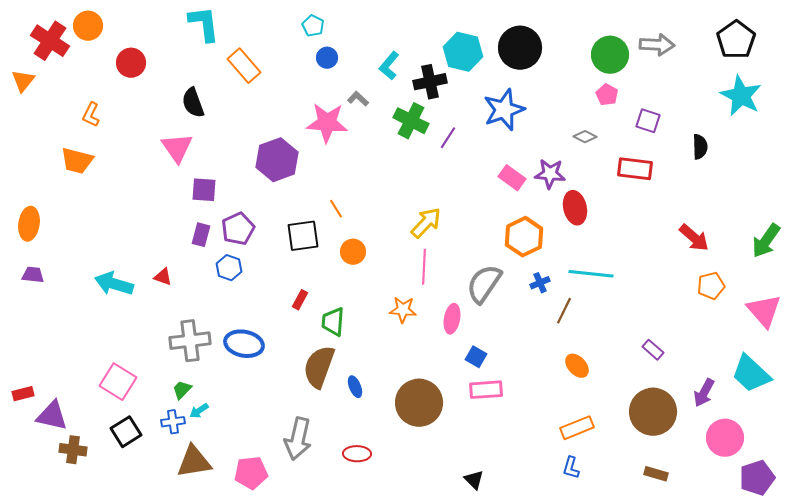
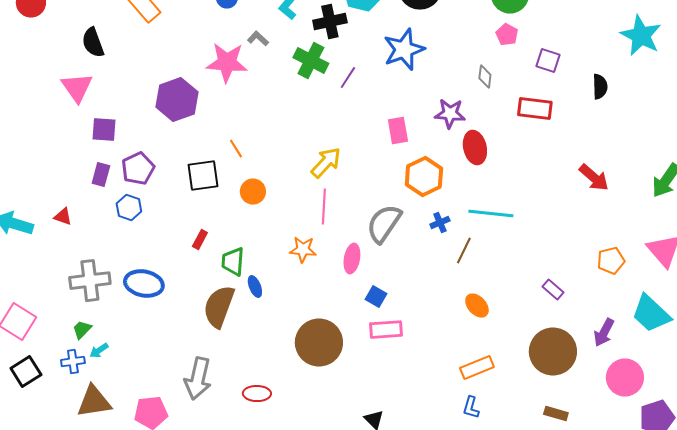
gray diamond: (585, 137) -> (485, 77), turned 70
pink rectangle: (512, 178) -> (398, 131), moved, turned 44
orange pentagon: (711, 286) -> (611, 261), moved
blue ellipse: (355, 387) -> (255, 287), moved

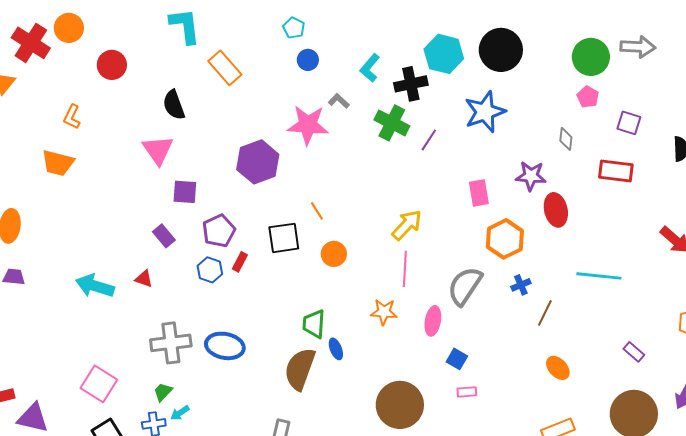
purple rectangle: (101, 175) -> (164, 236), moved, turned -55
cyan line: (491, 214) -> (599, 276), moved
red rectangle: (200, 240) -> (240, 262), moved
pink rectangle: (386, 330) -> (467, 392), size x0.6

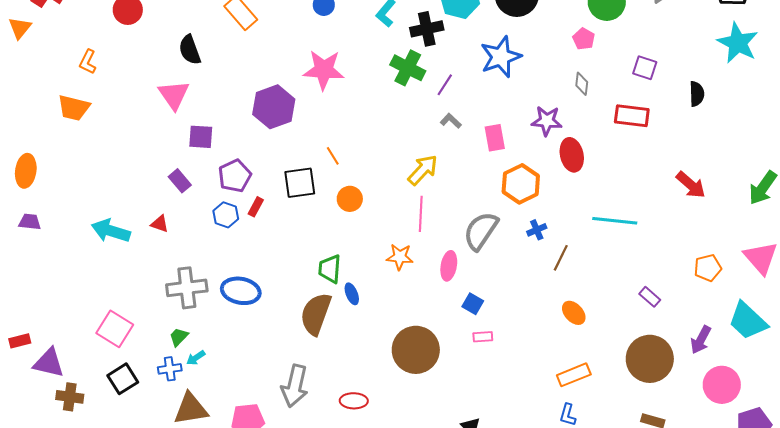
pink pentagon: (588, 97) -> (584, 39), moved
gray L-shape: (339, 101) -> (451, 121), moved

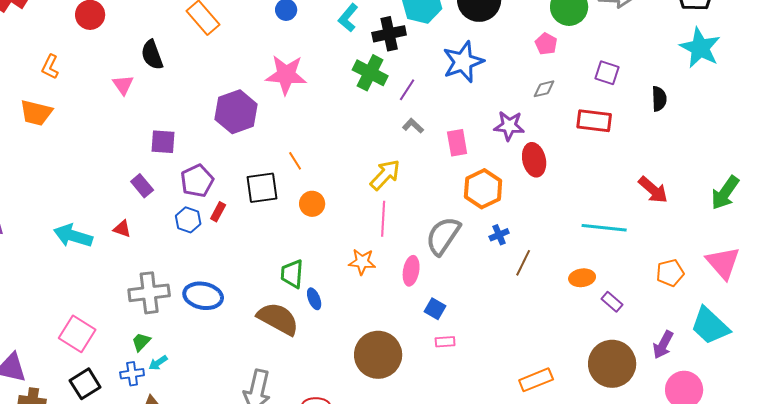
gray diamond: (582, 84) -> (544, 89), turned 70
pink triangle: (174, 95) -> (123, 85), moved, size x0.7
cyan line: (615, 221) -> (604, 228), moved
orange ellipse: (574, 313) -> (582, 278), moved, turned -55
brown semicircle: (316, 314) -> (278, 319), turned 99

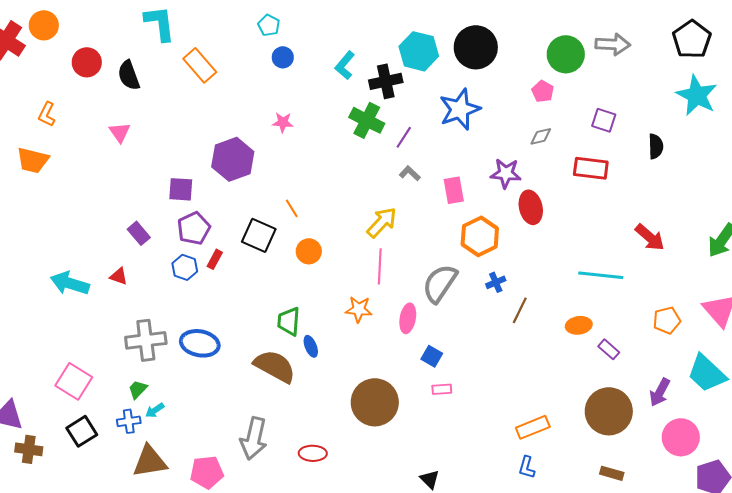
black semicircle: (152, 55) -> (129, 75), moved
pink star: (286, 75) -> (283, 122), size x0.5
purple square: (163, 142) -> (181, 189), moved
black square: (262, 188) -> (259, 235), turned 32

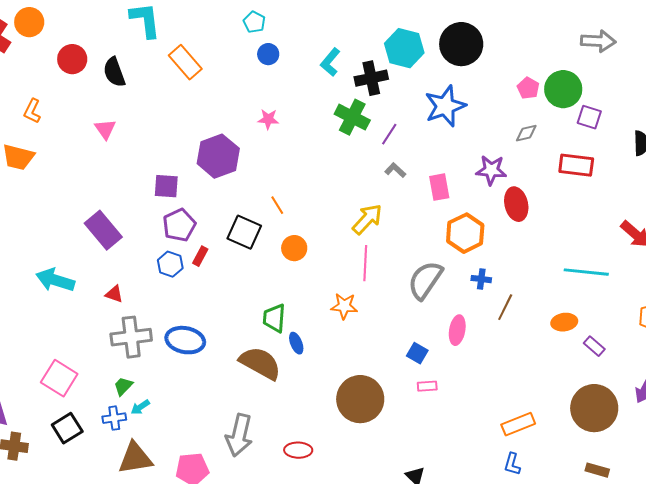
green circle: (566, 54) -> (563, 89), moved
purple rectangle: (139, 233) -> (103, 230), moved, size x1.6
red triangle: (119, 276) -> (114, 294), moved
blue cross: (496, 282) -> (481, 279), turned 30
pink ellipse: (408, 318) -> (457, 330), moved

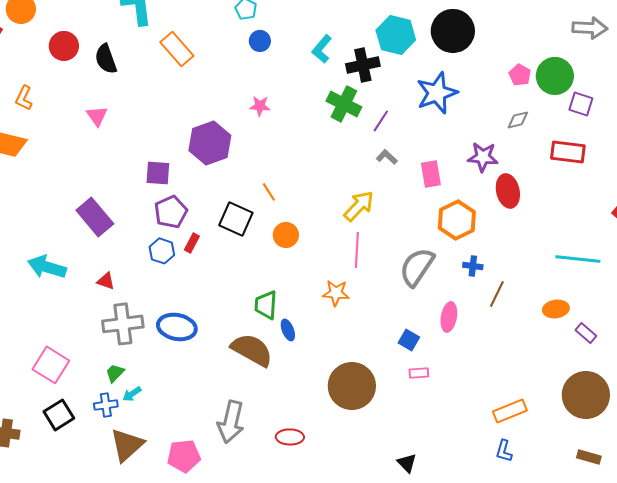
brown triangle: (135, 458) -> (127, 445), turned -33

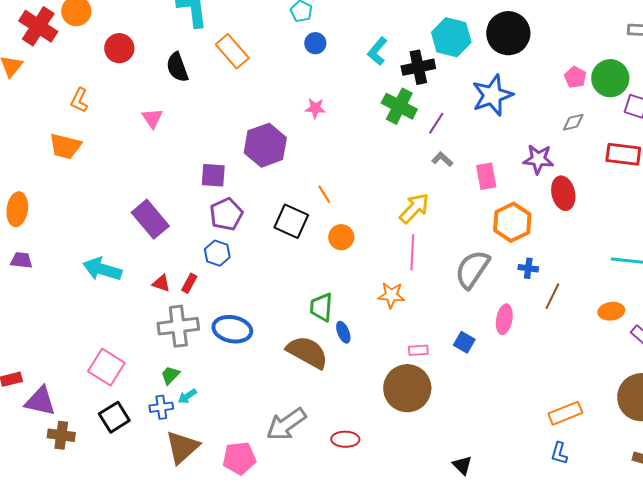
black semicircle: (106, 59) -> (177, 67), moved
red rectangle: (192, 243) -> (189, 283), moved
pink rectangle: (419, 373) -> (418, 350), moved
gray arrow: (231, 422) -> (286, 424), turned 42

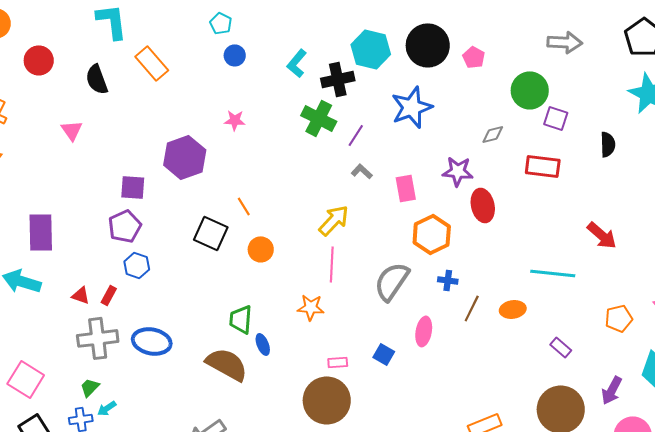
pink pentagon: (575, 77) -> (474, 57), moved
purple pentagon: (226, 214) -> (125, 226), moved
purple rectangle: (150, 219) -> (41, 232), moved, turned 39
orange ellipse: (611, 311) -> (513, 309), moved

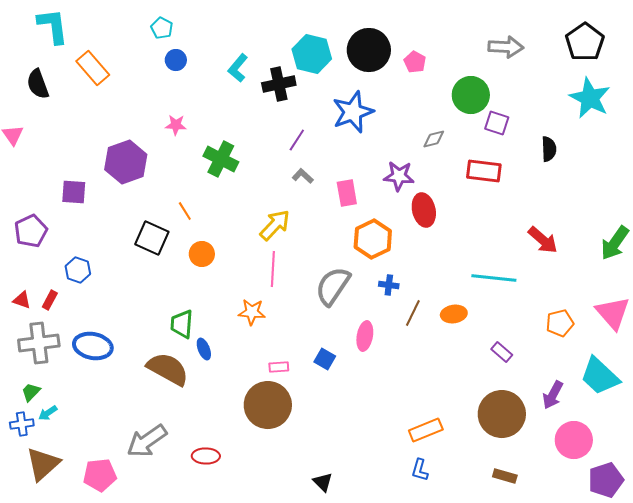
green cross: (319, 118) -> (221, 159), moved
purple pentagon: (125, 226) -> (31, 231), moved

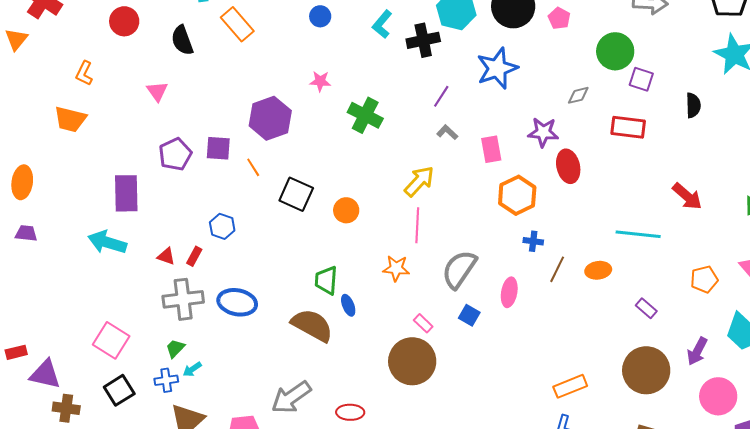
orange line: (185, 211) -> (253, 167), moved
purple pentagon: (31, 231) -> (175, 154), moved
gray semicircle: (333, 286) -> (459, 269), moved
pink rectangle: (279, 367) -> (423, 323), turned 48

